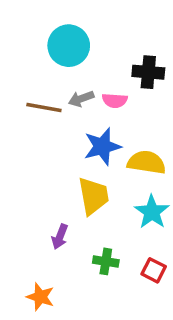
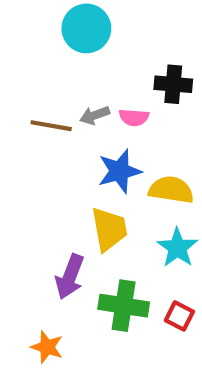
cyan circle: (69, 46) -> (86, 28), moved
purple arrow: (60, 237) -> (70, 277), size x1.5
green cross: (106, 261) -> (124, 306), size x1.6

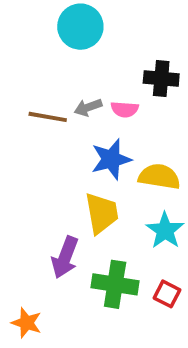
orange star: (47, 347) -> (27, 323), moved

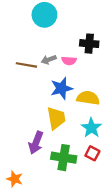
red square: (167, 294) -> (92, 153), moved

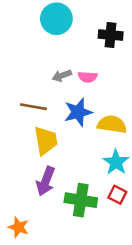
black cross: (89, 44) -> (111, 35), moved
brown line: (26, 65) -> (33, 107), moved
yellow trapezoid: (56, 118) -> (46, 141), moved

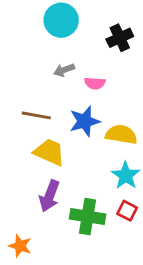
black cross: (111, 35) -> (120, 38), turned -30
gray arrow: (62, 76) -> (64, 70), moved
yellow trapezoid: (46, 141) -> (49, 152), turned -56

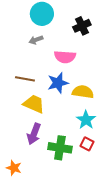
gray arrow: (64, 70) -> (36, 40), moved
pink semicircle: (95, 83) -> (65, 57), size x1.5

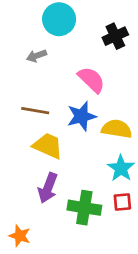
gray arrow: (36, 40) -> (37, 56), moved
pink semicircle: (65, 57) -> (91, 80), turned -140
red square: (87, 144) -> (122, 202), turned -32

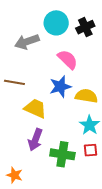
cyan circle: (59, 19) -> (56, 23), moved
gray arrow: (37, 56) -> (27, 42), size x1.6
brown line: (35, 111) -> (14, 82), moved

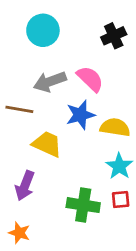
cyan circle: (56, 23) -> (43, 30), moved
gray arrow: (27, 42) -> (50, 82), moved
purple arrow: (35, 140) -> (25, 186), moved

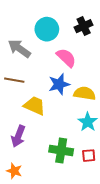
cyan circle: (43, 30) -> (47, 29), moved
gray arrow: (50, 82) -> (19, 49), moved, turned 55
red square: (121, 200) -> (89, 156), moved

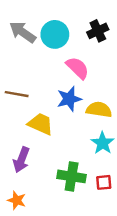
gray arrow: (19, 49) -> (23, 32), moved

